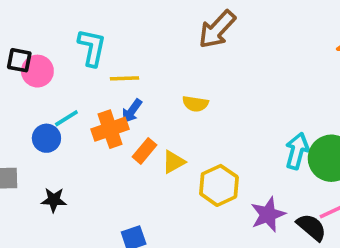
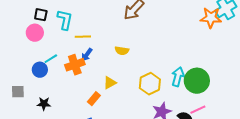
black square: (19, 60) -> (41, 15), moved
orange rectangle: (144, 151) -> (94, 99), moved
yellow hexagon: (219, 185) -> (150, 84), moved

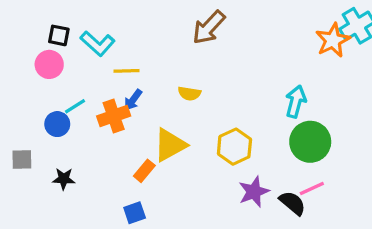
orange star: (211, 18) -> (333, 40), turned -30
cyan L-shape: (65, 20) -> (98, 43), turned 120
cyan arrow: (178, 77) -> (296, 101), moved
yellow triangle: (110, 83) -> (170, 145), size x1.6

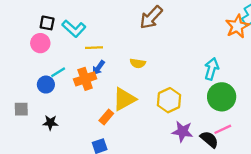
purple star: (254, 192) -> (182, 132), turned 30

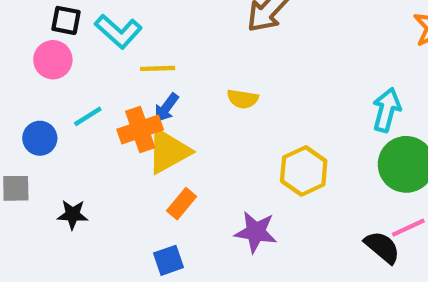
blue circle: (46, 85) -> (40, 138), moved
yellow triangle: (124, 99) -> (168, 151), moved
purple star: (182, 132) -> (256, 232), moved

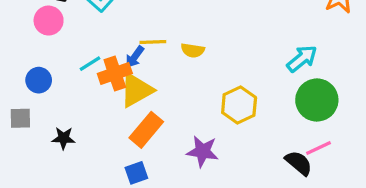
yellow line: (158, 68) -> (153, 42), moved
cyan arrow: (387, 110) -> (302, 59), turned 36
cyan line: (88, 116) -> (90, 64), moved
orange rectangle: (182, 204) -> (146, 130), size x1.5

